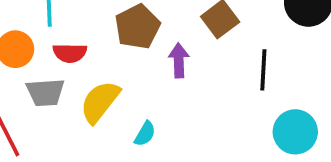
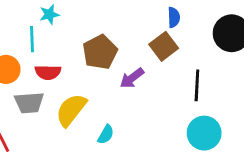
purple arrow: (179, 60) -> (132, 78), turned -125
cyan circle: (295, 132) -> (204, 133), moved

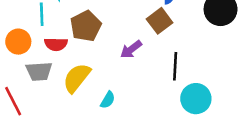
brown pentagon: (100, 52) -> (86, 26), moved
black line: (197, 85) -> (175, 66), moved

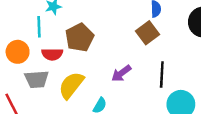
purple arrow: (131, 49) -> (121, 73), moved

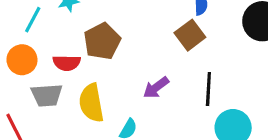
cyan line: (39, 27) -> (33, 20), moved, turned 30
yellow semicircle: (71, 85) -> (91, 103), turned -48

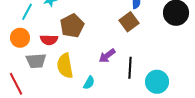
black line: (208, 89) -> (130, 68), moved

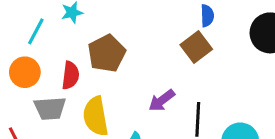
red semicircle: (49, 40) -> (70, 75), turned -84

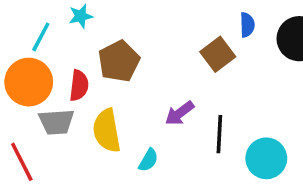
blue semicircle: (207, 16) -> (247, 25), moved
orange circle: (25, 72) -> (29, 82), size x1.4

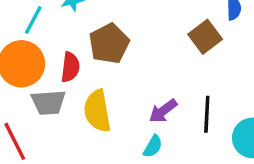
purple arrow: (180, 113) -> (163, 111), moved
cyan semicircle: (148, 160) -> (153, 146), moved

